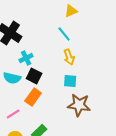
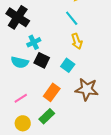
cyan square: (70, 81) -> (68, 65), moved, turned 32
orange rectangle: (33, 97) -> (52, 92), moved

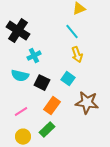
black square: (42, 60) -> (42, 83), moved

